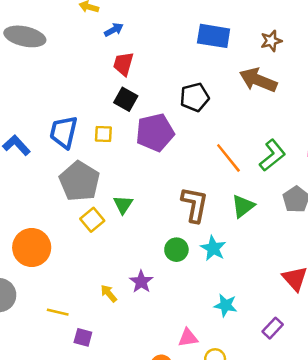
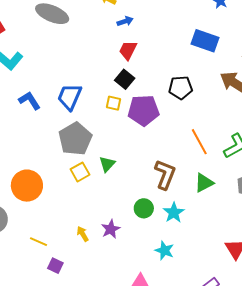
yellow square: (103, 134) -> (114, 103), moved
cyan star: (226, 305) -> (164, 250), moved

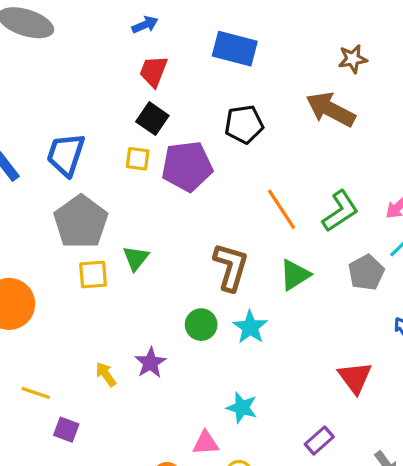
blue rectangle: (205, 41) -> (235, 49), moved
yellow square: (80, 172) -> (93, 275), turned 30
cyan star: (164, 250) -> (242, 408), moved

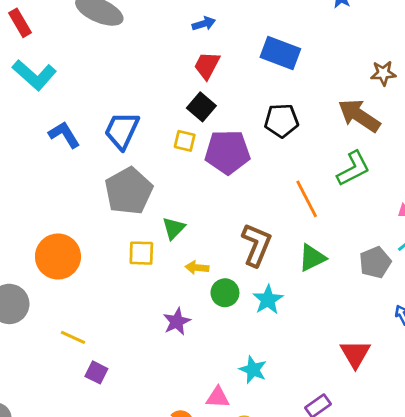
green L-shape: (340, 211) -> (353, 169), moved
yellow square: (93, 275) -> (141, 253), moved
yellow arrow: (106, 374) -> (197, 268), moved, turned -55

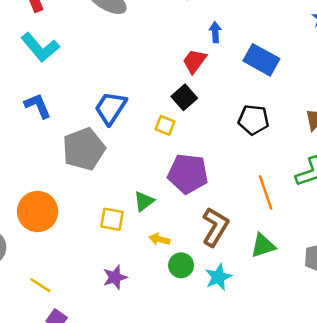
blue arrow: (204, 24) -> (215, 32), moved, turned -84
blue L-shape: (64, 135) -> (38, 106), moved
purple pentagon: (227, 152) -> (188, 174), moved
gray pentagon: (129, 191) -> (84, 149), moved
purple star: (177, 322) -> (115, 277), moved

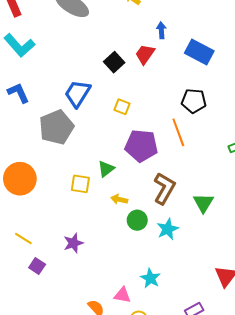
black square: (184, 97) -> (114, 62), moved
orange line: (266, 193) -> (178, 132), moved
green triangle: (263, 246) -> (203, 203), turned -40
purple star: (115, 277) -> (73, 243), moved

